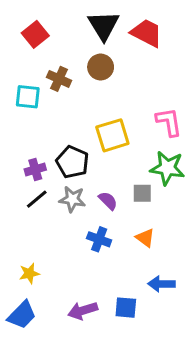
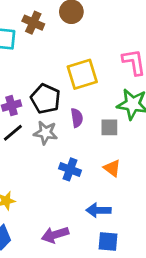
purple semicircle: (108, 201) -> (77, 118), moved, turned 36
blue arrow: (161, 284) -> (99, 210), moved
blue square: (126, 308) -> (108, 242), moved

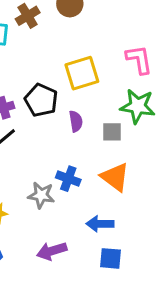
brown cross: (33, 23) -> (28, 16), turned 35
gray star: (46, 133) -> (41, 195), moved
orange triangle: (112, 168) -> (115, 177), size x1.5

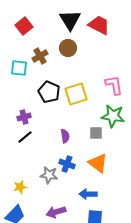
black pentagon: (41, 100) -> (49, 92), moved
purple semicircle: (76, 121) -> (65, 136), moved

